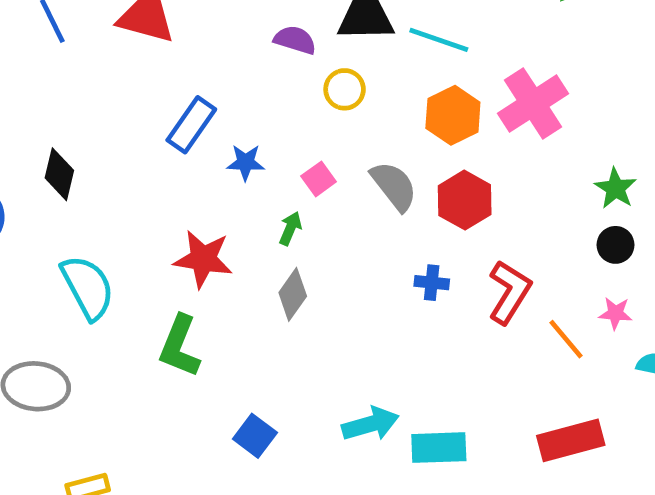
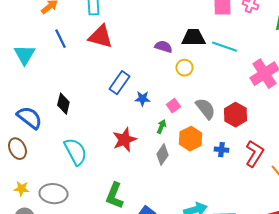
orange hexagon: (453, 115) -> (190, 139), moved
red star: (203, 259) -> (124, 140), turned -30
green L-shape: (180, 346) -> (114, 196), moved

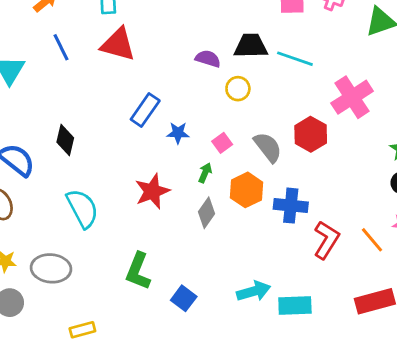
red hexagon: (235, 115) -> (311, 134), moved
blue cross: (221, 150) -> (291, 206), size x1.6
red L-shape: (254, 154) -> (326, 240), moved

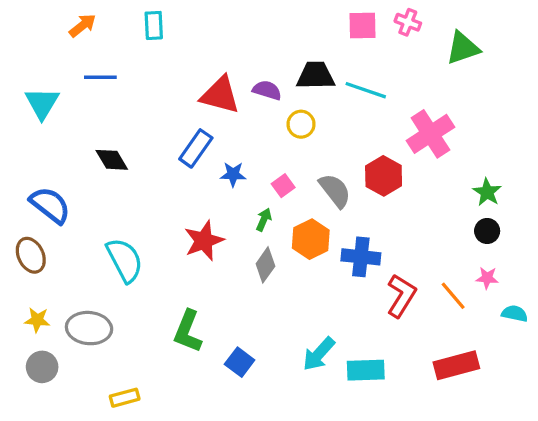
red triangle: (118, 44) -> (220, 95), moved
blue line: (61, 47) -> (100, 77), turned -64
black diamond: (65, 140) -> (112, 160), moved, turned -44
cyan arrow: (254, 291) -> (319, 354), turned 148

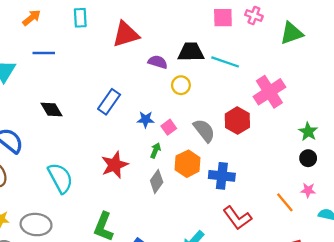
red triangle: (220, 95) -> (126, 34), moved, turned -32
blue star: (233, 174) -> (146, 119), moved
red L-shape: (401, 296) -> (237, 218), moved, turned 112

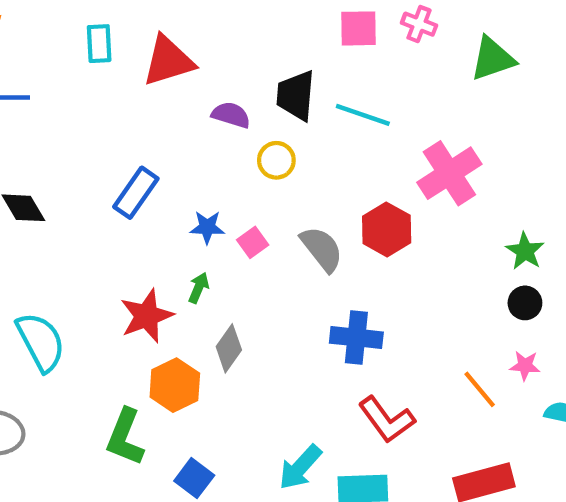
cyan rectangle: (80, 18) -> (99, 44), moved
black trapezoid: (191, 52) -> (296, 95), turned -84
green arrow: (155, 150) -> (199, 288), moved
orange hexagon: (188, 164) -> (175, 385), moved

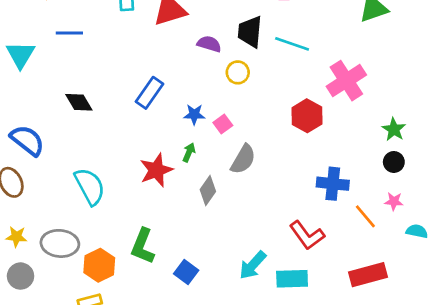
gray semicircle: (322, 249) -> (243, 159), moved, turned 68
blue cross: (356, 338) -> (333, 184), moved
orange hexagon: (175, 385) -> (99, 265), moved

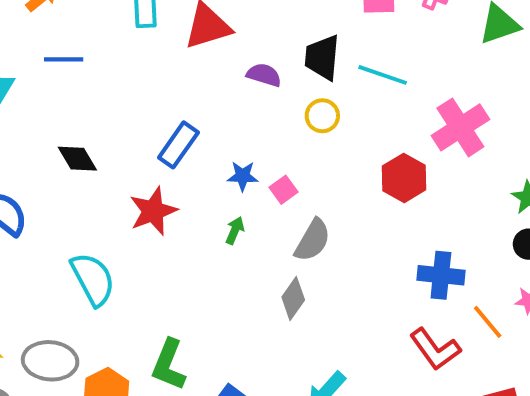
yellow circle: (238, 72) -> (322, 116), moved
red star: (156, 170) -> (153, 211), moved
gray diamond: (208, 190) -> (293, 299), moved
red L-shape: (307, 235) -> (435, 349), moved

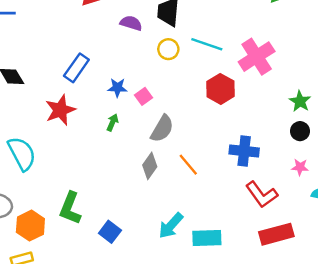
cyan line: (383, 75) -> (207, 44), moved
orange line: (488, 322) -> (188, 165), moved
red L-shape: (435, 349) -> (262, 194), moved

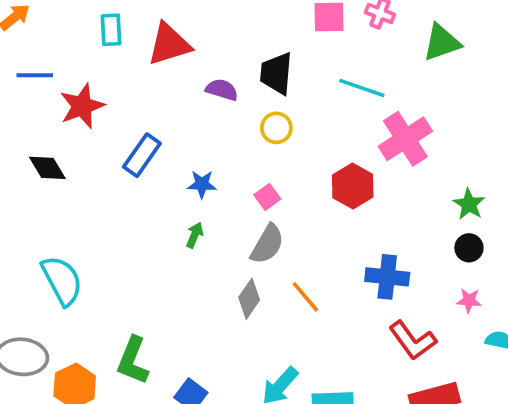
cyan line: (207, 44) -> (362, 88), moved
pink square: (144, 96) -> (267, 197), moved
red star: (60, 110) -> (82, 106), moved

